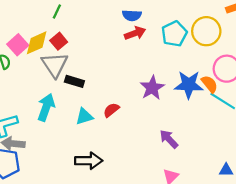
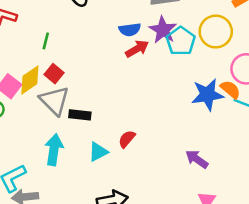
purple star: (152, 88) -> (163, 30), moved

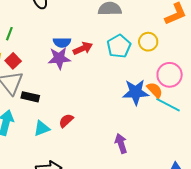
blue semicircle: (130, 30) -> (62, 42), moved
purple star: (163, 30) -> (59, 58), moved, turned 30
yellow circle: (216, 32) -> (148, 42), size x0.7
purple arrow: (197, 159) -> (121, 143), turned 30

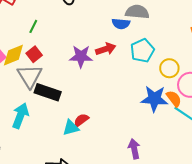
blue semicircle: (62, 42) -> (121, 24), moved
yellow circle: (148, 42) -> (169, 68), moved
black rectangle: (30, 97) -> (48, 92), size x1.4
cyan triangle: (42, 128) -> (71, 128), moved

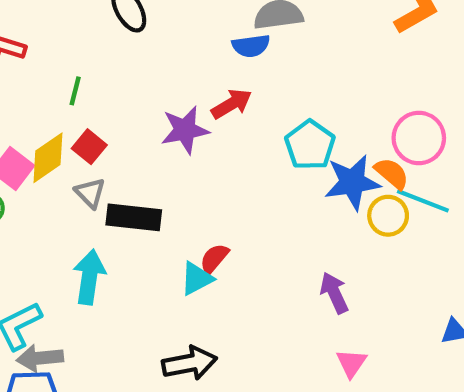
cyan pentagon: (142, 51) -> (310, 145), moved
yellow circle: (169, 68) -> (388, 216), moved
gray triangle: (30, 76) -> (90, 193), size x0.6

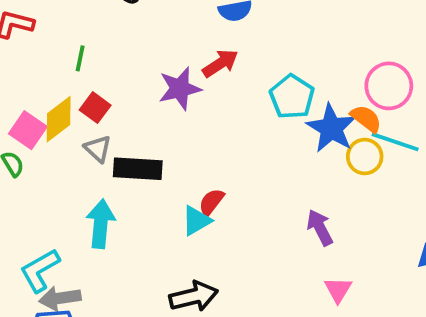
blue star: (352, 182) -> (331, 128), turned -30

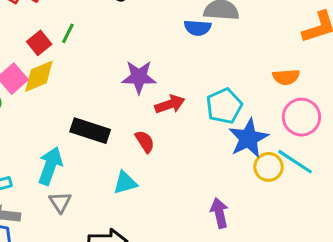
red arrow: (220, 63) -> (170, 104), moved
red square: (95, 108) -> (39, 43), moved
orange semicircle: (366, 119) -> (286, 77), moved, turned 124
gray triangle: (98, 149) -> (60, 202), moved
red semicircle: (211, 202) -> (145, 142), moved, turned 95

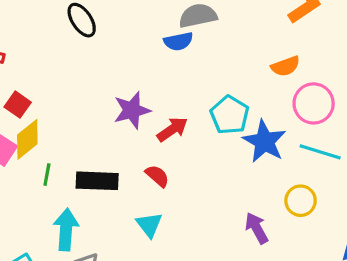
green line: (68, 33) -> (47, 175), moved
yellow circle: (269, 167) -> (301, 201), moved
cyan triangle: (125, 183) -> (149, 225), turned -36

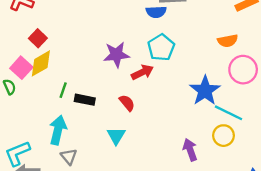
cyan pentagon: (230, 115) -> (161, 47), moved
cyan line: (320, 152) -> (229, 113), moved
green line: (47, 175) -> (63, 90), moved
black rectangle: (97, 181) -> (85, 100), size x0.7

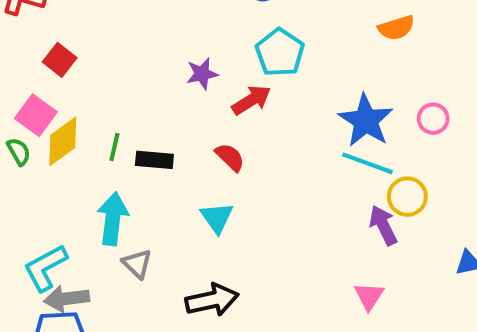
purple star: (116, 55) -> (202, 74), size x0.7
yellow diamond: (41, 63) -> (63, 141), moved
pink circle: (243, 70) -> (433, 119), moved, size x0.6
cyan line: (229, 113) -> (368, 163), moved
purple arrow: (190, 150) -> (383, 225), moved

